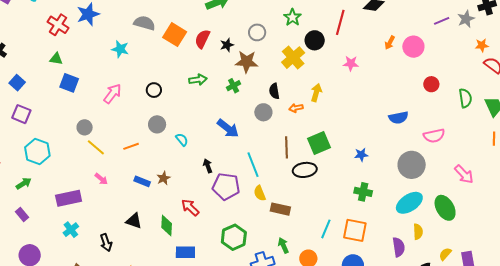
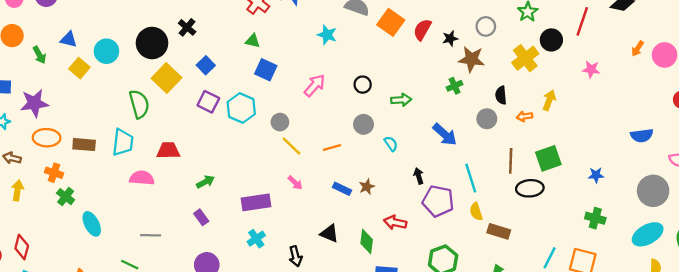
green arrow: (198, 80) -> (401, 100), moved
cyan hexagon: (37, 151) -> (241, 108), moved
red arrow: (190, 207) -> (395, 223), turned -36

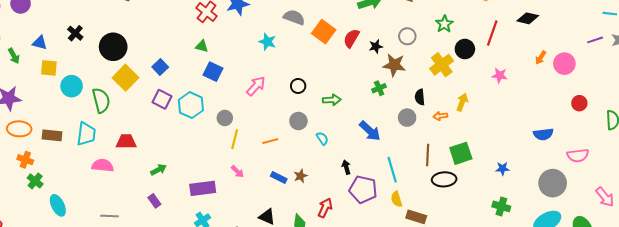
black cross: (187, 27) -> (75, 33), moved
cyan circle: (106, 51) -> (72, 86), moved
yellow square: (79, 68) -> (49, 68), turned -36
yellow line: (291, 146) -> (235, 139), turned 60
red arrow: (395, 223) -> (325, 208), turned 102

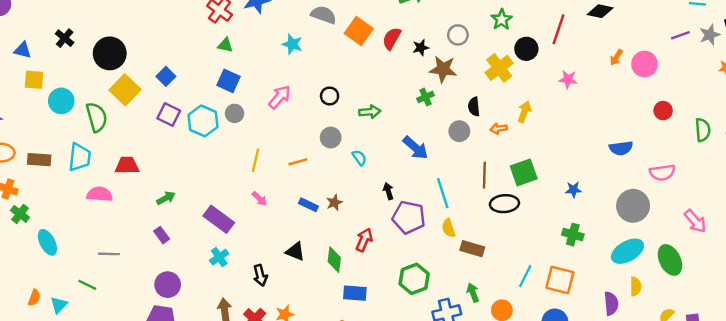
green triangle: (202, 46) -> (225, 45), moved
gray circle: (225, 118) -> (235, 113), moved
purple rectangle: (203, 188) -> (219, 219), turned 45

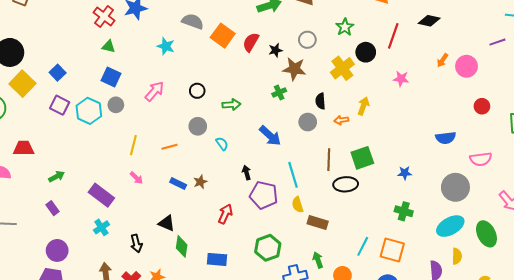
green diamond: (334, 260) -> (182, 246), moved

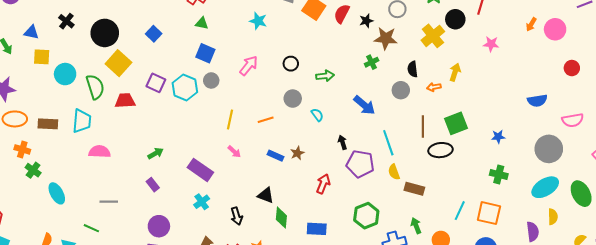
blue square: (58, 73) -> (154, 34), moved
red trapezoid: (24, 148) -> (125, 101), moved

